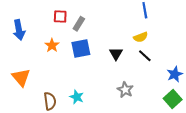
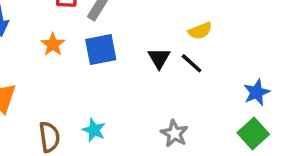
black line: (145, 56) -> (192, 63), moved
gray star: (125, 90) -> (174, 134), moved

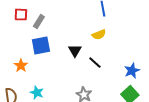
orange star: (53, 44) -> (21, 66), moved
black line: (192, 63) -> (95, 63), moved

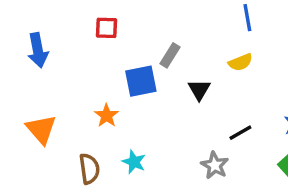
gray rectangle: (39, 22) -> (170, 55), moved
black line: (95, 63) -> (240, 133), moved, turned -72

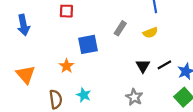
gray rectangle: (170, 55) -> (120, 28), moved
black triangle: (199, 90) -> (143, 66), moved
black line: (240, 133) -> (164, 65), moved

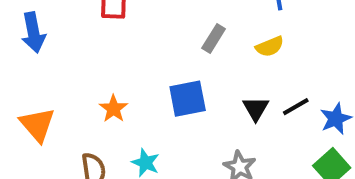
blue square: (88, 44) -> (188, 99), moved

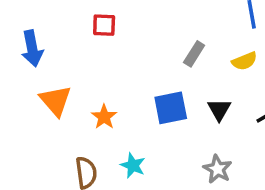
black triangle: (256, 109) -> (219, 110), moved
orange triangle: (37, 125) -> (56, 101), moved

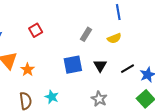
red square: (104, 25) -> (36, 30), moved, turned -32
orange star: (104, 117) -> (28, 70), moved

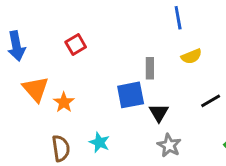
blue line: (118, 12) -> (178, 18), moved
gray rectangle: (86, 34) -> (150, 68), moved, turned -32
black triangle: (100, 66) -> (159, 113), moved

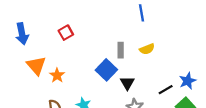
yellow semicircle: (191, 56) -> (147, 49), moved
blue square: (131, 95) -> (106, 70), turned -35
black line: (211, 101) -> (166, 90), moved

